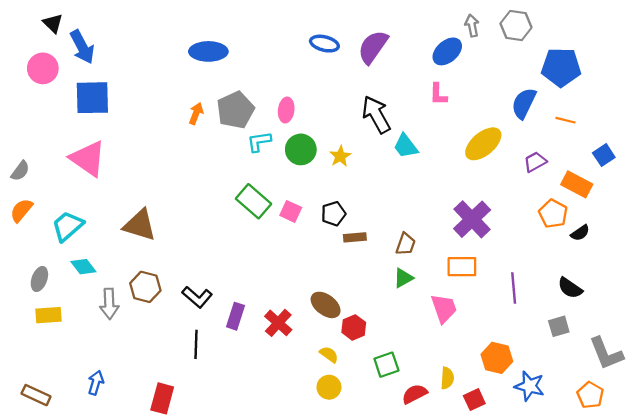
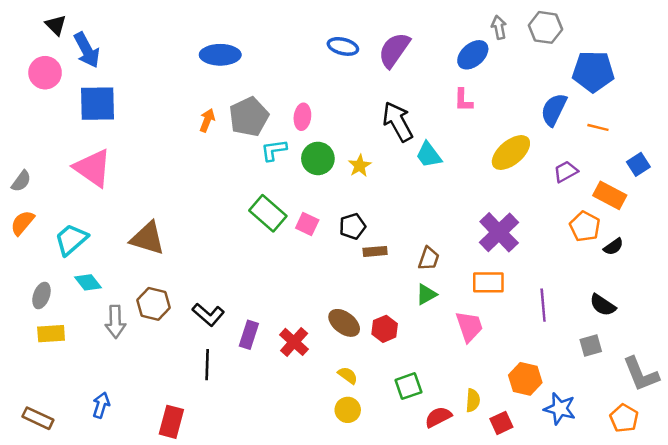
red hexagon: (354, 327) -> (385, 329), moved

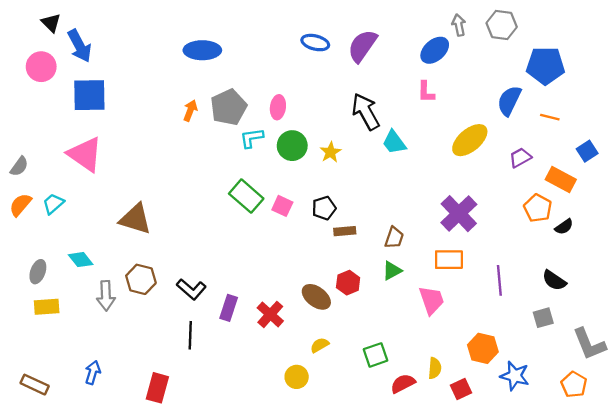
cyan trapezoid: (71, 239) -> (53, 204), moved, size x0.7
red hexagon: (385, 329) -> (348, 283), moved
yellow semicircle: (348, 375) -> (320, 345), turned -66
yellow circle: (348, 410) -> (297, 377), moved

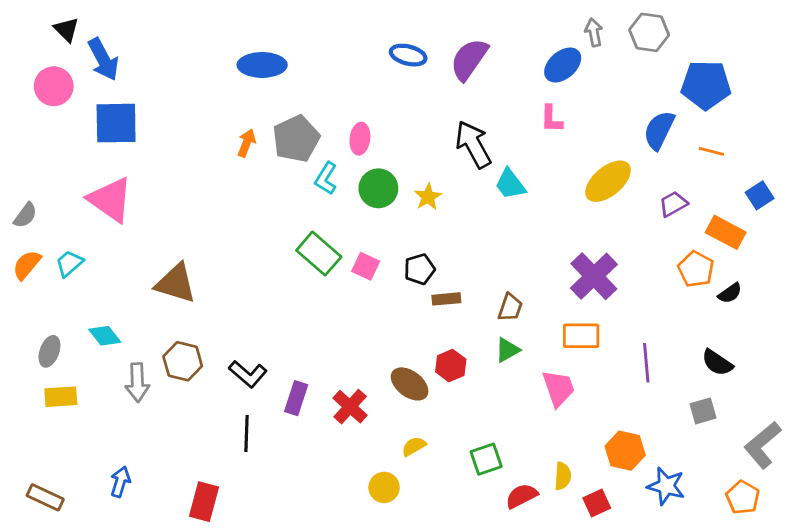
cyan L-shape: (252, 138) -> (326, 178), turned -50
gray L-shape: (589, 344) -> (763, 445), turned 72

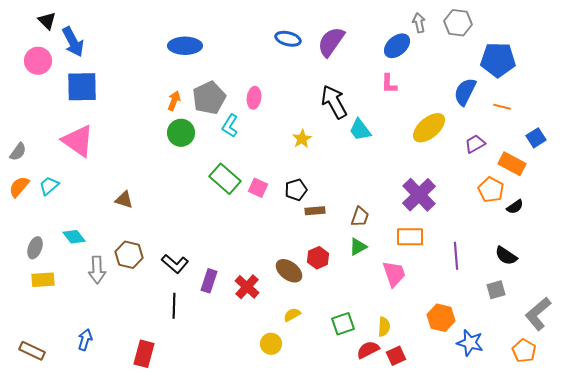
green circle: (378, 188) -> (181, 133), moved
brown triangle: (176, 283) -> (124, 200), size x0.6
yellow semicircle: (563, 476) -> (384, 327), moved
red square: (597, 503) -> (396, 356), moved

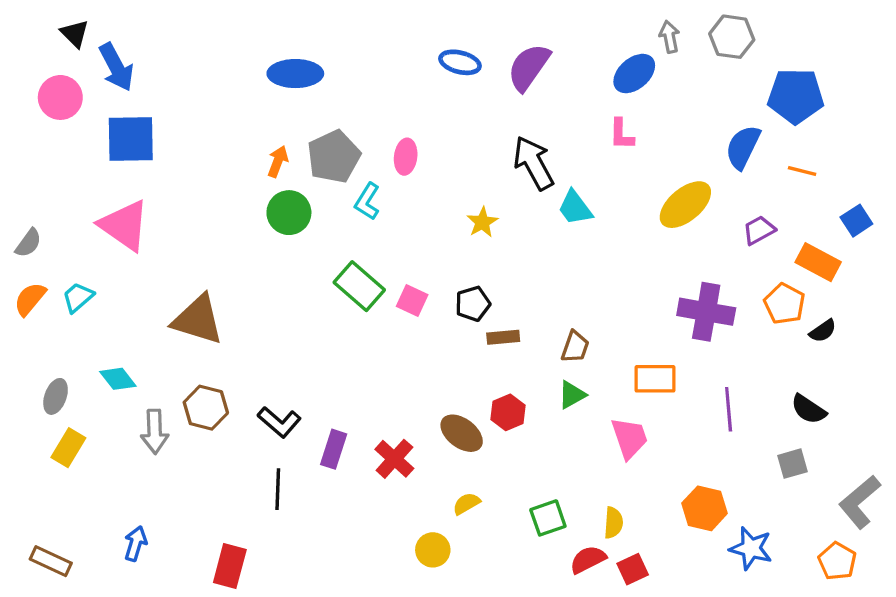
purple cross: (419, 195) -> (706, 312), moved, turned -36
brown triangle: (124, 200) -> (198, 320), size x1.8
yellow rectangle: (43, 280) -> (68, 448), turned -55

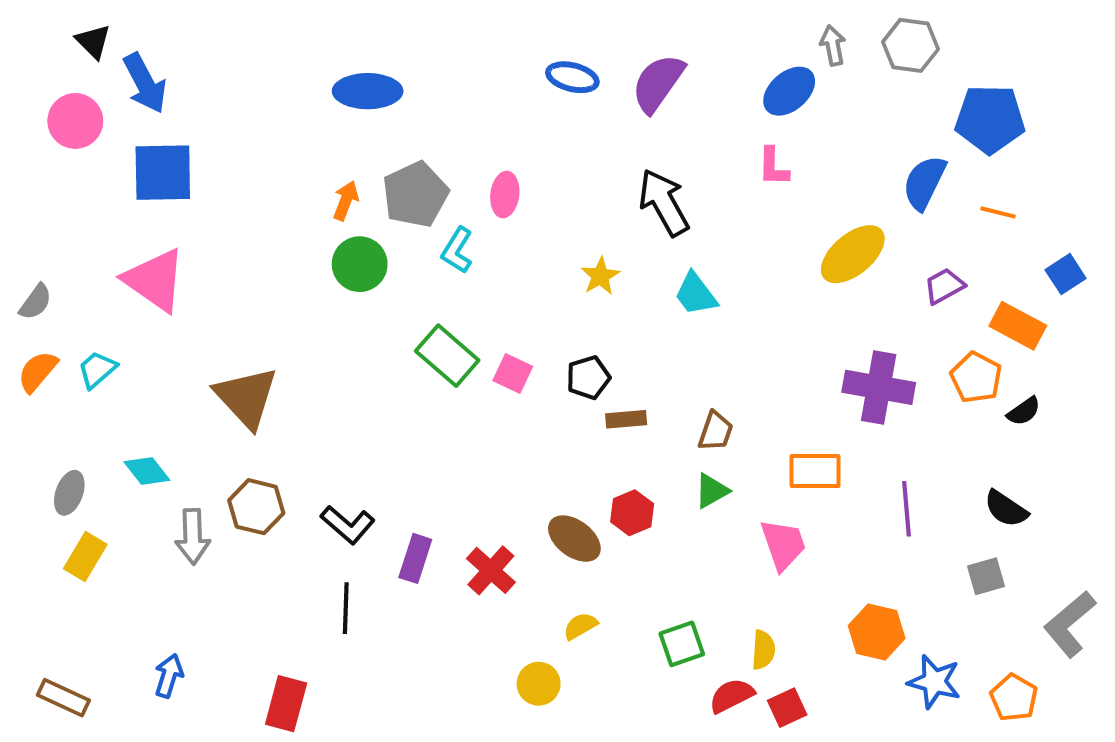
cyan trapezoid: (575, 208) -> (696, 294), moved
brown triangle: (198, 320) -> (246, 397), turned 30
orange pentagon: (837, 561) -> (1014, 698), moved

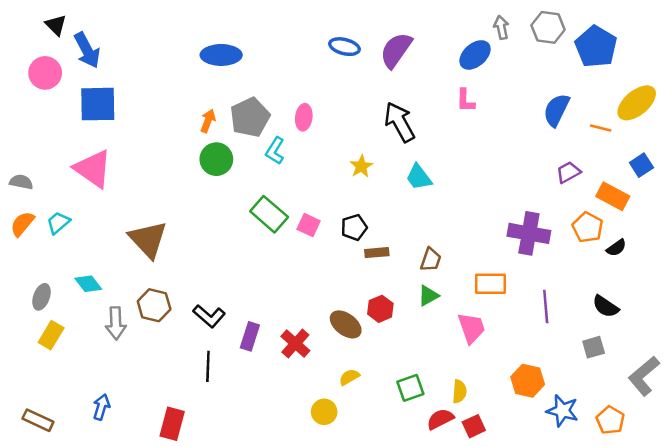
blue pentagon: (990, 119) -> (596, 47), moved, turned 30
yellow ellipse: (853, 254) -> (637, 103), moved
gray semicircle: (36, 302) -> (21, 182), turned -115

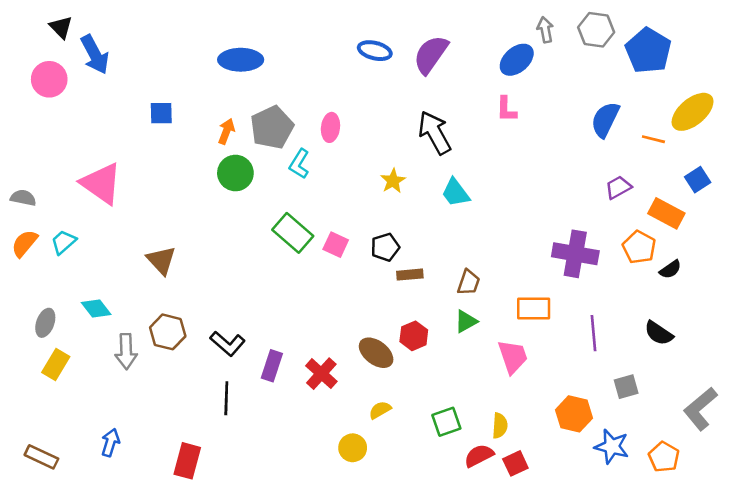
blue square: (98, 104) -> (161, 113), moved, size x0.6
brown triangle: (148, 239) -> (161, 260), size x0.7
gray square: (594, 347) -> (626, 387), moved

